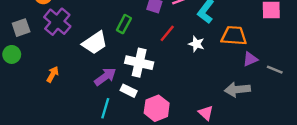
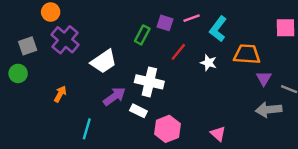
green rectangle: (124, 24) -> (142, 35), moved
purple triangle: (250, 59) -> (264, 78), turned -35
gray arrow: (237, 90) -> (269, 110), moved
cyan line: (105, 108) -> (87, 129), moved

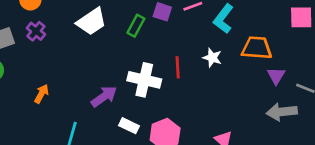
purple cross: (65, 40) -> (36, 31), moved, size x0.6
red line: (178, 52) -> (178, 67), moved, turned -42
white trapezoid: (104, 61) -> (91, 22), moved
white rectangle: (139, 111) -> (129, 126), moved

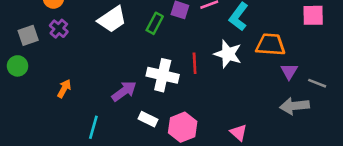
white star: (212, 58) -> (228, 54), size x1.5

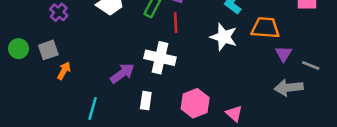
gray square: (28, 35) -> (48, 50), moved
red line: (195, 63) -> (176, 23), moved
white rectangle: (148, 119) -> (146, 101), turned 72
pink hexagon: (183, 127) -> (195, 103), moved

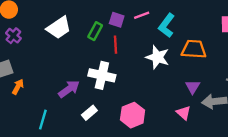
purple triangle: (283, 54) -> (193, 87), moved
white rectangle: (146, 101) -> (89, 113), turned 42
pink triangle: (234, 114) -> (184, 113), moved

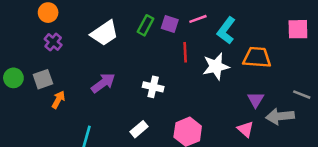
green rectangle: (95, 31) -> (145, 25), moved
red line: (116, 45) -> (185, 52), moved
white star: (157, 57) -> (216, 66), turned -30
white cross: (102, 75) -> (153, 87), size x0.7
purple arrow: (69, 89) -> (103, 83), moved

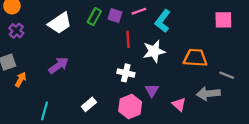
orange trapezoid: (257, 57) -> (195, 58), moved
white cross: (153, 87) -> (126, 73), moved
purple triangle: (256, 100) -> (152, 90), moved

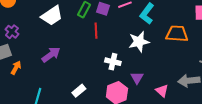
purple cross: (16, 31) -> (12, 32), moved
red line: (128, 39) -> (96, 31), moved
orange trapezoid: (195, 58) -> (177, 34), moved

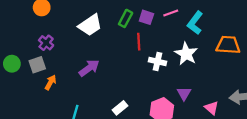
white star: (139, 42) -> (186, 54), turned -30
white cross: (113, 62) -> (158, 61), moved

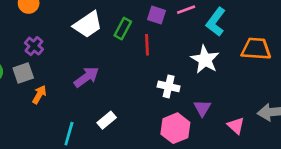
green rectangle: (126, 18) -> (123, 29), moved
white cross: (158, 61) -> (169, 86), moved
white rectangle: (120, 108) -> (107, 120), moved

